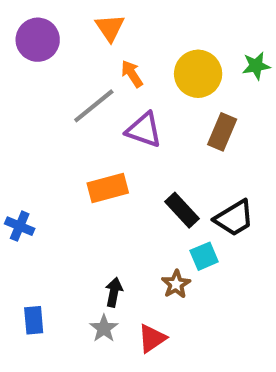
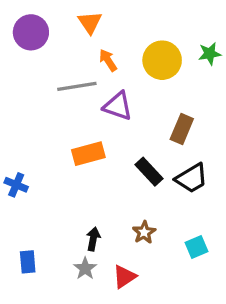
gray line: (94, 106) -> (77, 86), turned 30
brown rectangle: (222, 132) -> (182, 129), moved
cyan square: (204, 256) -> (197, 247), moved

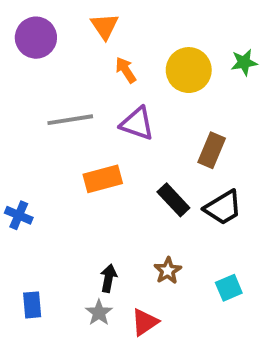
gray line: (77, 86) -> (70, 120), moved

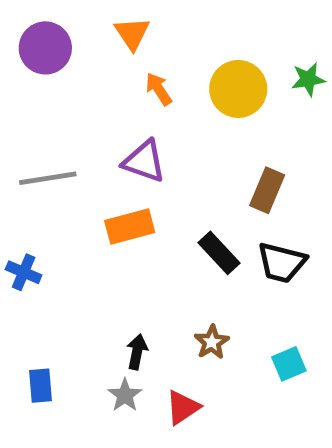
gray line: (70, 120) -> (48, 178), moved
purple triangle: (137, 124) -> (144, 161), moved
black trapezoid: (223, 208) -> (282, 263), turned 45

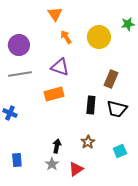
purple circle: (45, 48) -> (19, 45), moved
green star: (308, 79) -> (128, 24), moved
black rectangle: (219, 253) -> (91, 105), turned 48

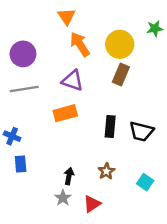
orange arrow: (66, 37) -> (80, 44), size x1.5
brown rectangle: (111, 79) -> (121, 75), moved
cyan square: (120, 151) -> (145, 182), turned -32
blue rectangle: (17, 160) -> (21, 164), moved

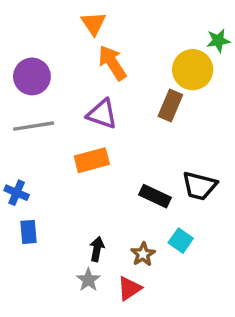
yellow circle: (120, 44) -> (193, 70), moved
black rectangle: (110, 127) -> (155, 196), moved, turned -70
brown star: (106, 171) -> (143, 254), moved
cyan square: (145, 182) -> (181, 241), moved

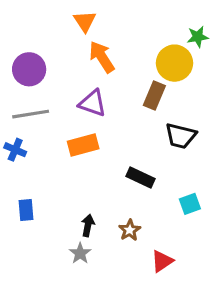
black trapezoid: (199, 186) -> (181, 136), moved
blue cross: (17, 193) -> (15, 150), moved
cyan square: (181, 241) -> (190, 204), moved, turned 35
red triangle: (129, 288) -> (162, 261), moved

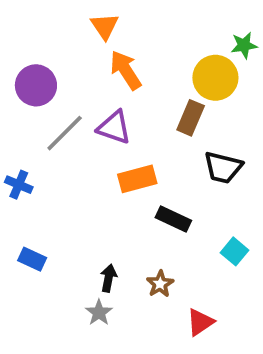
gray line: (31, 114) -> (65, 133), moved, turned -36
orange rectangle: (83, 145) -> (137, 179), moved
cyan square: (190, 204) -> (234, 251), turned -30
blue rectangle: (26, 210) -> (32, 259), turned -60

